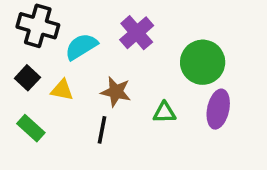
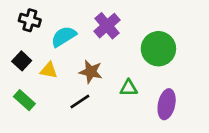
black cross: (38, 26) -> (30, 20), size x0.7
purple ellipse: (218, 109) -> (167, 104), moved
black line: (102, 130) -> (80, 102), turned 45

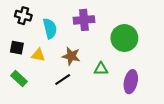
purple cross: (107, 26) -> (84, 20), turned 36
cyan semicircle: (64, 37) -> (50, 28), turned 108
black square: (22, 61) -> (17, 48), turned -32

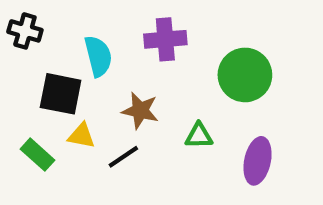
black cross: (23, 16) -> (25, 31), moved
black square: (17, 48) -> (61, 94), moved, size x1.5
yellow triangle: (38, 55) -> (82, 136), moved

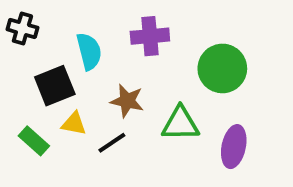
black square: (61, 94) -> (55, 86), turned -33
green triangle: (199, 136) -> (180, 124), size x1.5

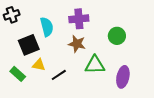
black cross: (22, 29) -> (12, 15), turned -35
green circle: (222, 68) -> (117, 36), size x0.7
brown star: (127, 101) -> (77, 44), moved

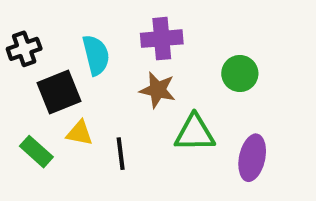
black cross: (12, 15) -> (24, 49), moved
black line: (59, 75) -> (121, 154), turned -63

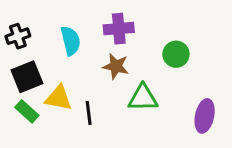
black square: (59, 92) -> (27, 77), moved
yellow triangle: (80, 133) -> (59, 98), size x1.4
purple ellipse: (252, 158) -> (205, 116), moved

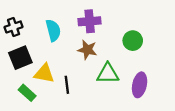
green rectangle: (27, 111) -> (27, 93), moved
purple ellipse: (205, 116) -> (140, 85), moved

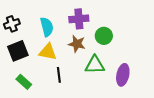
green circle: (133, 41) -> (104, 36), moved
yellow triangle: (44, 74) -> (48, 52), moved

